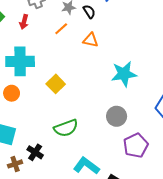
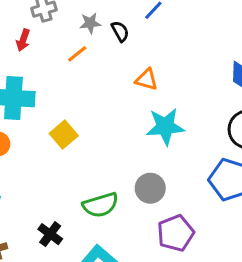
orange triangle: (91, 40) -> (146, 80), moved
green semicircle: (66, 128) -> (100, 205), moved
black cross: (35, 152) -> (50, 234), moved

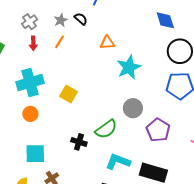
red arrow: (23, 40) -> (33, 43), moved
black cross: (50, 234) -> (79, 142), moved

